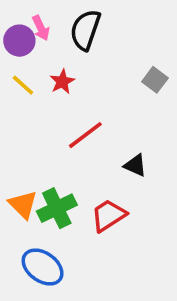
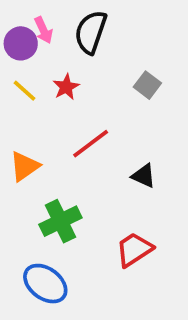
gray square: (155, 80) -> (147, 85), moved
orange triangle: (23, 205) -> (25, 166), moved, turned 40
red trapezoid: (109, 215) -> (134, 249), moved

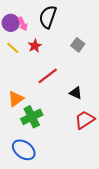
pink arrow: (43, 30) -> (23, 24), moved
orange triangle: (25, 166) -> (16, 99), moved
red trapezoid: (134, 249) -> (85, 120), moved

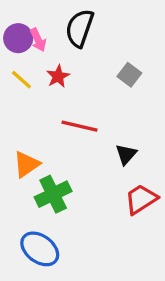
red line: (48, 76) -> (80, 126), turned 50
black triangle: (76, 93) -> (126, 154), turned 48

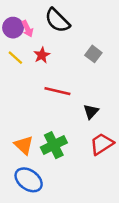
black semicircle: (80, 28) -> (57, 20), turned -64
orange triangle: (26, 164) -> (24, 145), moved, turned -42
green cross: (53, 194) -> (54, 145), moved

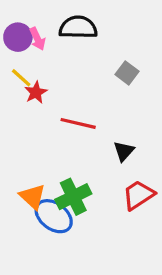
black semicircle: (57, 20) -> (78, 27), turned 136
red star: (42, 55) -> (36, 92), moved
blue ellipse: (29, 180) -> (54, 216), moved

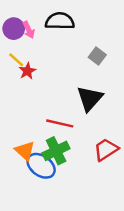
red line: (78, 123) -> (60, 123), moved
black triangle: (124, 151) -> (90, 98), moved, size x1.6

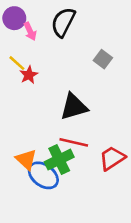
black semicircle: (60, 21) -> (63, 22), turned -64
purple circle: (14, 29) -> (14, 18), moved
black triangle: (90, 98) -> (74, 107), moved, turned 32
red line: (60, 123) -> (74, 142), moved

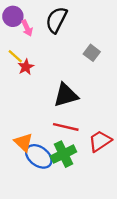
green cross: (59, 160) -> (63, 154), moved

